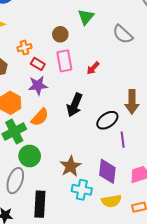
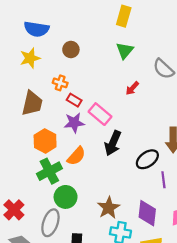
brown circle: (60, 34) -> (71, 50), moved
orange cross: (25, 48) -> (60, 83), turned 32
pink rectangle: (64, 61) -> (100, 114), moved, turned -40
red arrow: (93, 68) -> (132, 88), moved

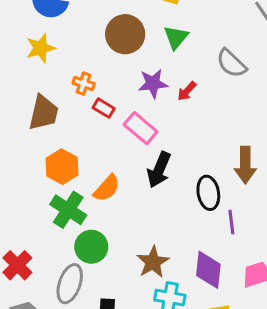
brown circle: (71, 50) -> (125, 34), moved, size x1.6
purple star: (74, 123) -> (153, 83), moved
black ellipse: (147, 159) -> (208, 193), turned -65
green cross: (49, 171) -> (68, 210), turned -30

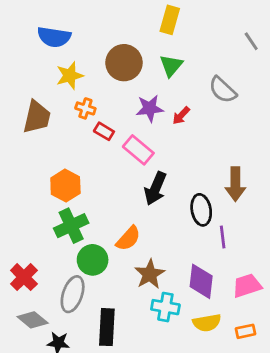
yellow star: (40, 48) -> (70, 76), moved
brown trapezoid: (44, 113) -> (37, 117), moved
orange semicircle: (107, 188) -> (128, 238), moved
green cross: (68, 210) -> (71, 226), turned 32

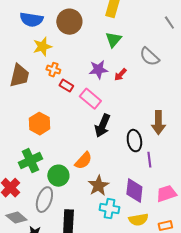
brown circle: (124, 63) -> (69, 22), moved
green cross: (71, 226) -> (30, 161), moved

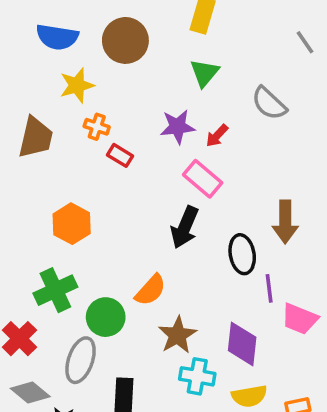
pink rectangle: (90, 99) -> (203, 179), moved
pink trapezoid: (166, 194) -> (300, 319), moved, turned -140

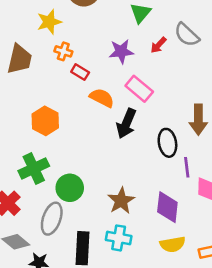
red arrow: (217, 136) -> (158, 45), moved
orange semicircle: (151, 290) -> (102, 98), moved, turned -105
cyan cross: (197, 376) -> (119, 238), moved

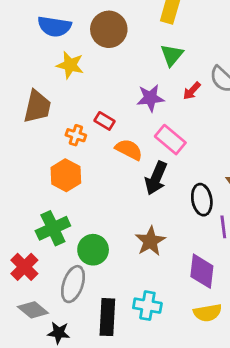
yellow star: (49, 22) -> (70, 65), turned 30
orange cross: (63, 51) -> (76, 135), moved
brown star: (121, 201) -> (150, 241), moved

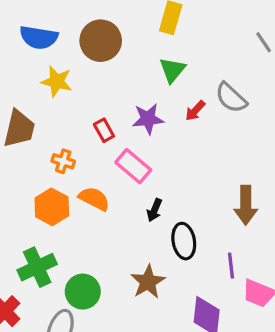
red rectangle: (104, 121) -> (104, 130), moved, turned 30
pink rectangle: (170, 140) -> (133, 166), moved
orange semicircle: (129, 150) -> (94, 199), moved
black arrow: (156, 178) -> (154, 210), size x0.6
black ellipse: (202, 200) -> (184, 241), moved

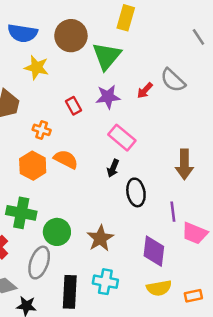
green triangle: (172, 70) -> (107, 56), moved, size x1.4
pink rectangle: (133, 166) -> (122, 138), moved
green cross: (37, 267) -> (21, 213), turned 36
brown star: (148, 282) -> (100, 238), moved

